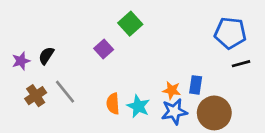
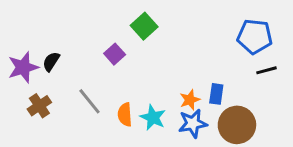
purple star: (21, 61) -> (23, 67), size x1.5
orange star: (172, 90) -> (190, 100), turned -30
gray line: (65, 92) -> (89, 101), moved

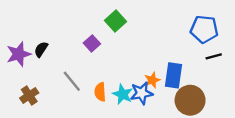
blue rectangle: (216, 94) -> (173, 75), size x1.5
brown cross: (39, 106) -> (29, 95), moved
blue star: (193, 123) -> (142, 93), moved

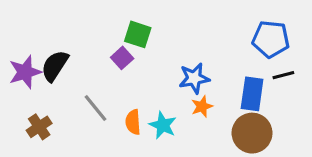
green square: (116, 21) -> (138, 34), moved, turned -30
black semicircle: (41, 49) -> (55, 66), size x1.5
blue rectangle: (173, 75) -> (252, 94), moved
blue star: (142, 93) -> (194, 78), moved

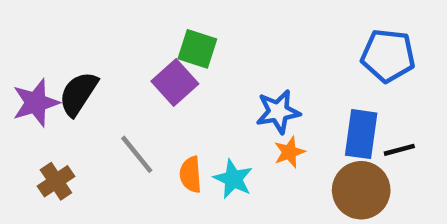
purple square: (122, 58) -> (175, 82), size x1.4
black line: (283, 75) -> (399, 150), moved

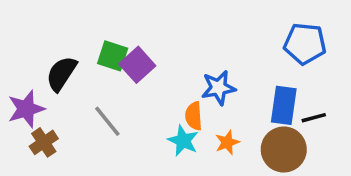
green square: (197, 49) -> (113, 56), moved
purple star: (36, 103) -> (26, 109), moved
orange star: (289, 152) -> (227, 142), moved
orange semicircle: (191, 174) -> (194, 116), moved

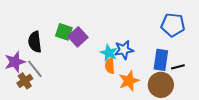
black semicircle: (61, 74) -> (35, 42), turned -40
gray line: (107, 121) -> (35, 69), moved
cyan star: (183, 141) -> (109, 53), moved
orange star: (227, 142) -> (129, 81), size x1.5

